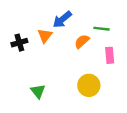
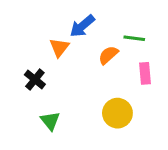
black cross: (19, 43) -> (35, 79), moved, turned -35

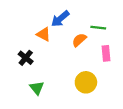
orange triangle: (59, 47) -> (44, 34), turned -40

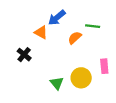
pink rectangle: (106, 53) -> (104, 66), moved
green triangle: (37, 88) -> (57, 83), moved

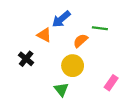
pink rectangle: (104, 66) -> (111, 83), moved, turned 40
yellow circle: (81, 78) -> (73, 66), moved

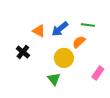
blue arrow: (61, 19) -> (60, 29), moved
orange semicircle: (81, 41) -> (79, 42), moved

